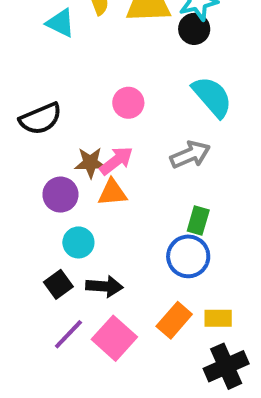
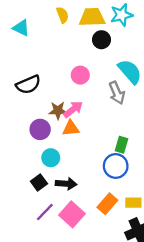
cyan triangle: (60, 23) -> (21, 28), moved
black circle: (194, 29) -> (101, 40), moved
gray arrow: (190, 155) -> (117, 93), moved, turned 90

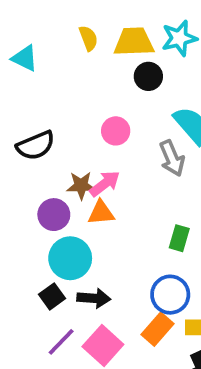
cyan circle: (51, 158) -> (70, 258), size x1.5
blue circle: (116, 166) -> (170, 295), moved

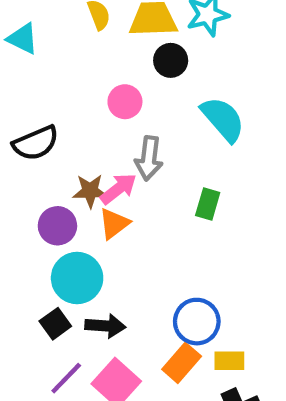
pink circle: (116, 131) -> (125, 102), moved
gray arrow: (172, 158) -> (149, 158), moved, turned 30
orange triangle: (101, 213) -> (114, 224), turned -32
green rectangle: (179, 238) -> (208, 204), moved

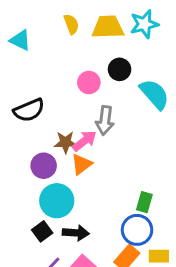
black circle: (171, 60) -> (120, 69), moved
green rectangle: (208, 204) -> (144, 202), moved

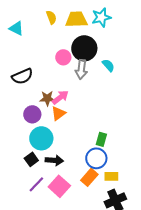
black circle: (120, 69) -> (84, 48), size x1.6
cyan semicircle: (155, 94) -> (108, 65), size x0.6
gray arrow: (105, 120) -> (81, 69), moved

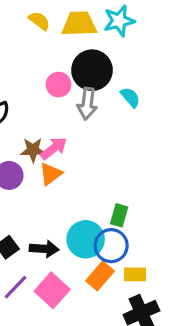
yellow semicircle: (51, 17) -> (39, 21), turned -32
cyan circle: (41, 138) -> (86, 239), moved

